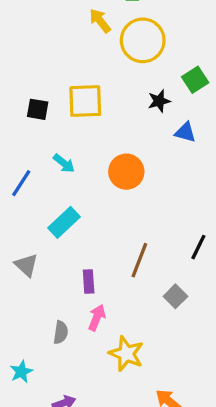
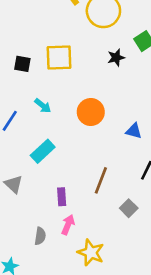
blue triangle: (185, 132) -> (134, 131), moved

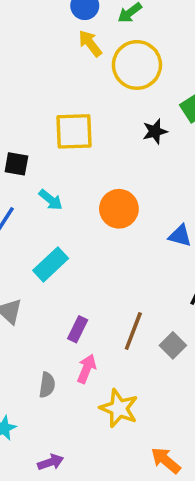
black square: (22, 64) -> (16, 164), moved
brown line: (101, 180) -> (133, 331), moved
purple rectangle: (62, 197) -> (78, 329), turned 30

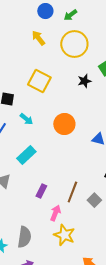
yellow arrow: (90, 43) -> (38, 38), moved
yellow square: (74, 131) -> (39, 81), turned 30
pink arrow: (87, 369) -> (55, 213), moved
gray semicircle: (47, 385) -> (24, 237), moved, size x1.5

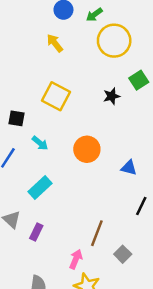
yellow circle: (74, 44) -> (114, 41), moved
purple rectangle: (41, 191) -> (36, 232), moved
gray square: (94, 200) -> (123, 254), moved

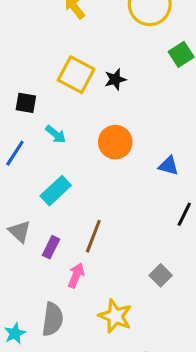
black star: (112, 96) -> (115, 79), moved
brown line: (97, 233) -> (93, 236), moved
pink arrow: (76, 259) -> (76, 275), moved

